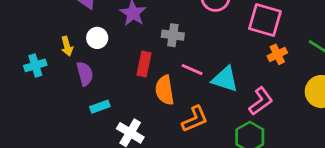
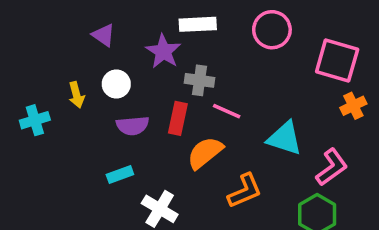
gray cross: (173, 35) -> (200, 80), moved
pink line: (192, 70) -> (227, 111), moved
purple semicircle: (85, 74) -> (133, 126), moved, turned 100
orange semicircle: (165, 90) -> (205, 153), turned 60

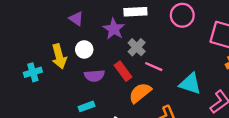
gray cross: (200, 80) -> (137, 47), turned 36
yellow arrow: (76, 95) -> (59, 56), size x1.5
red rectangle: (178, 118) -> (123, 71), turned -48

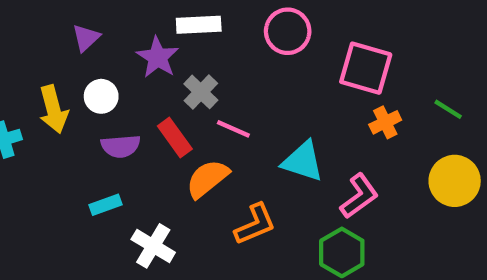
purple triangle: (76, 19) -> (86, 38), turned 42

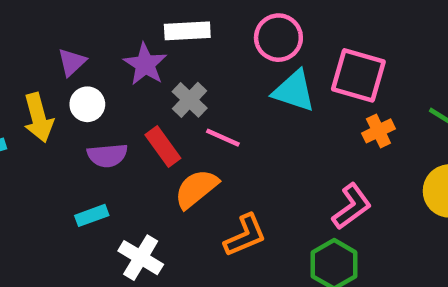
purple triangle: (86, 38) -> (72, 62), moved
cyan triangle: (303, 161) -> (294, 91), moved

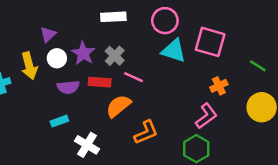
purple star: (145, 64) -> (83, 53), moved
orange cross: (378, 131) -> (219, 86), moved
red rectangle: (163, 147) -> (100, 82), turned -50

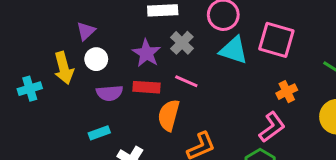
purple star: (83, 53) -> (146, 53), moved
gray cross: (115, 56) -> (182, 43), moved
orange semicircle: (118, 106) -> (169, 115), turned -36

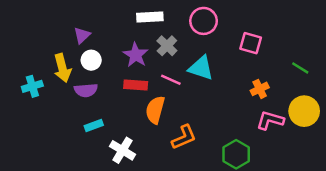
pink square: (276, 40) -> (251, 43), size x0.7
cyan triangle: (234, 50) -> (201, 68), moved
purple semicircle: (110, 93) -> (86, 90), moved
pink L-shape: (272, 127) -> (270, 120), moved, turned -128

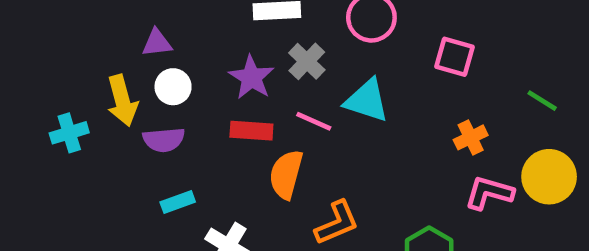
purple triangle: (82, 35) -> (157, 43), turned 36

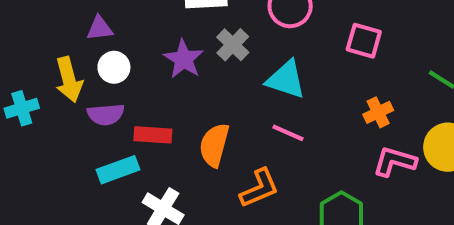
pink line: (314, 121) -> (288, 133), moved
red rectangle: (251, 131) -> (153, 135), moved
cyan rectangle: (178, 202) -> (118, 170), size x1.4

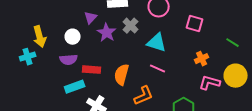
purple triangle: (100, 28) -> (91, 18), moved, turned -40
yellow arrow: (69, 80) -> (40, 37), moved

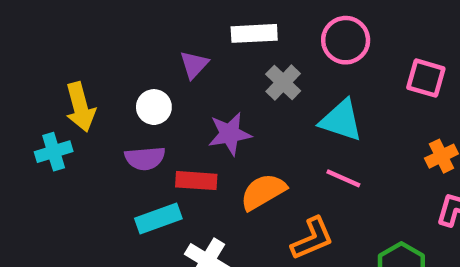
purple star: (107, 33) -> (230, 134), moved, turned 30
orange semicircle: (122, 75) -> (263, 192), turned 45

